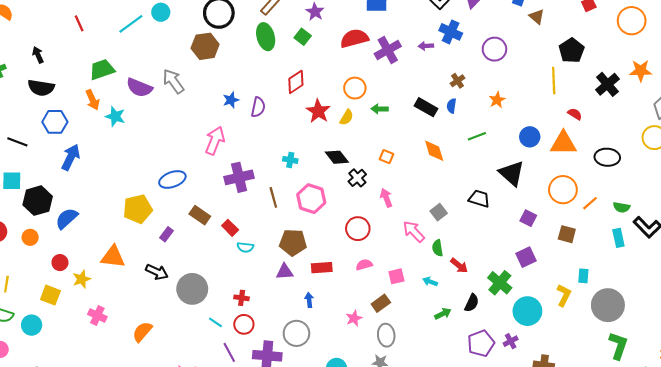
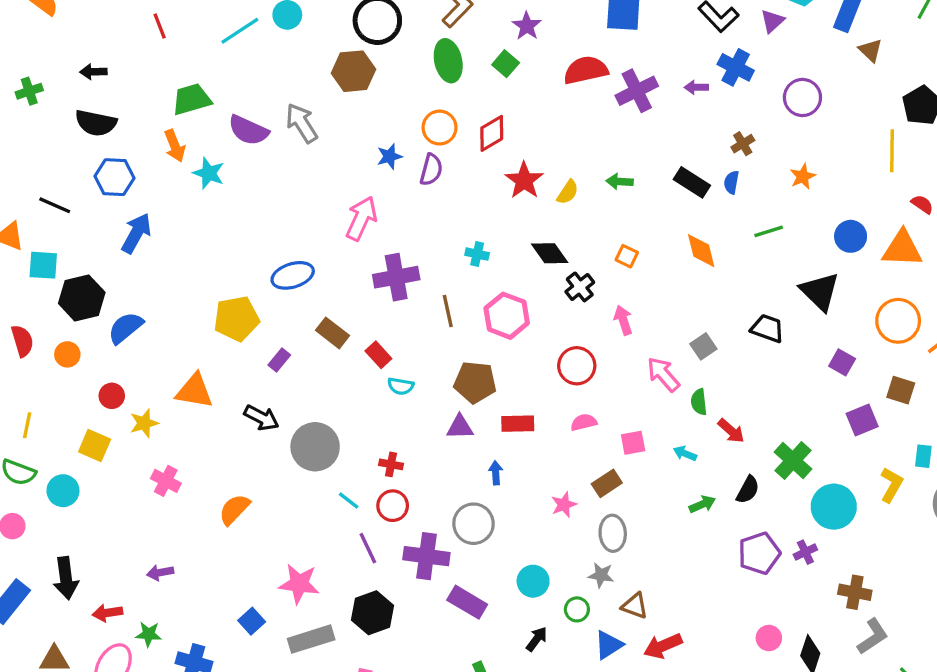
black arrow: (38, 55) -> (93, 72), turned -70
orange circle: (355, 88) -> (440, 128), moved
purple square: (526, 257) -> (862, 420), moved

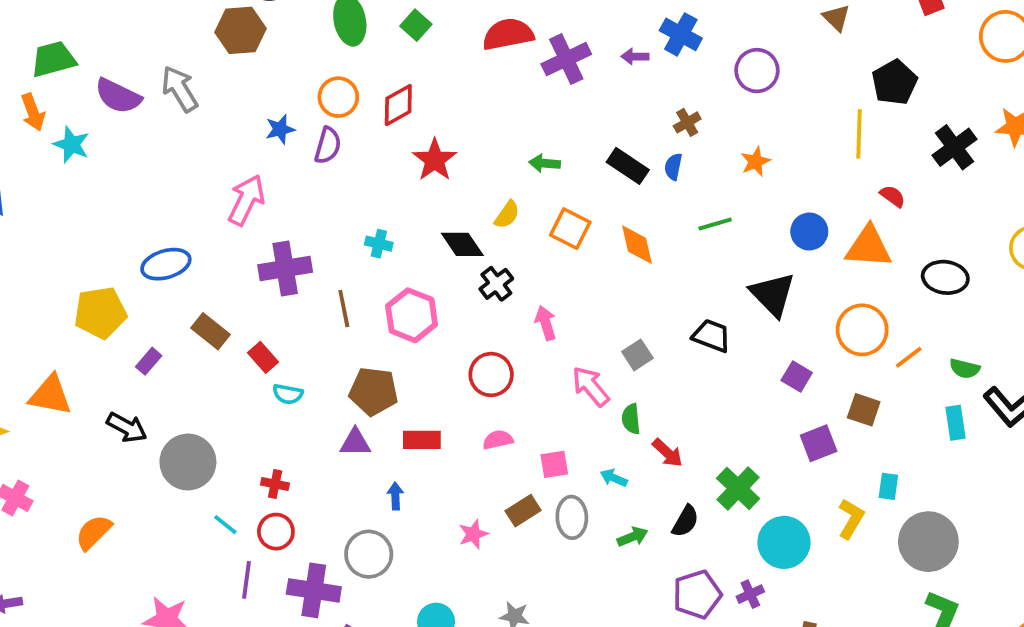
yellow semicircle: (568, 192) -> (507, 215), moved
orange square: (627, 256) -> (570, 229), moved, size x1.5
gray ellipse: (613, 533) -> (572, 517), moved
purple line: (368, 548) -> (246, 580), turned 32

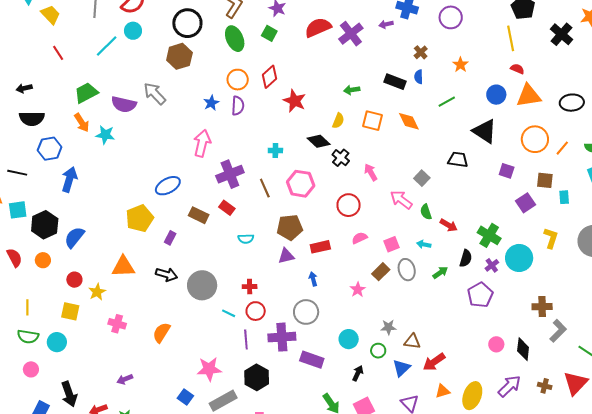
red semicircle: (893, 196) -> (517, 69), moved
red rectangle: (263, 357) -> (227, 208), moved
cyan rectangle: (888, 486) -> (564, 197), moved
purple cross: (750, 594) -> (492, 265), moved

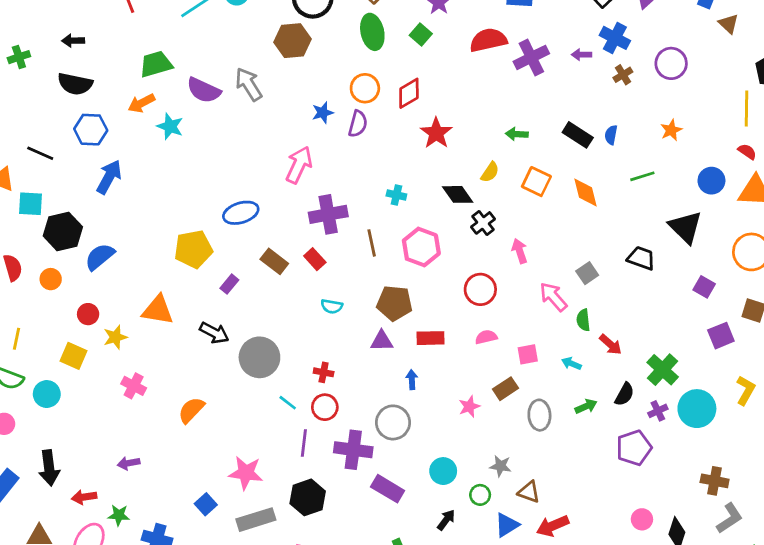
brown cross: (421, 52) -> (623, 75), moved
orange arrow: (82, 123) -> (141, 103), turned 84
gray ellipse: (407, 270) -> (539, 415), moved

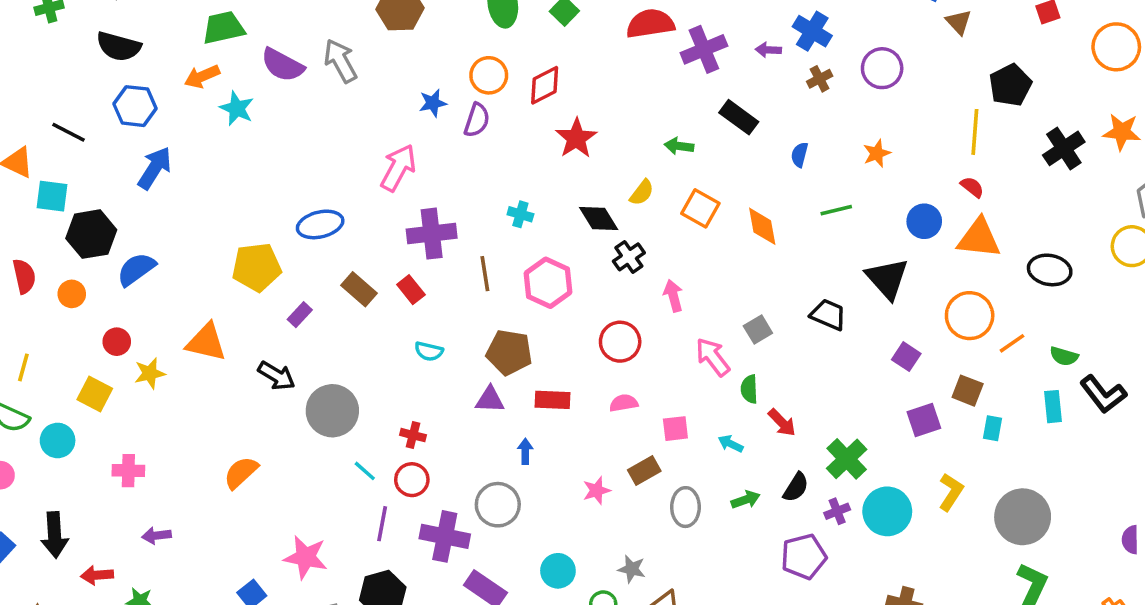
black rectangle: (578, 135) -> (739, 117), moved
pink cross: (134, 386) -> (128, 471), moved, turned -30

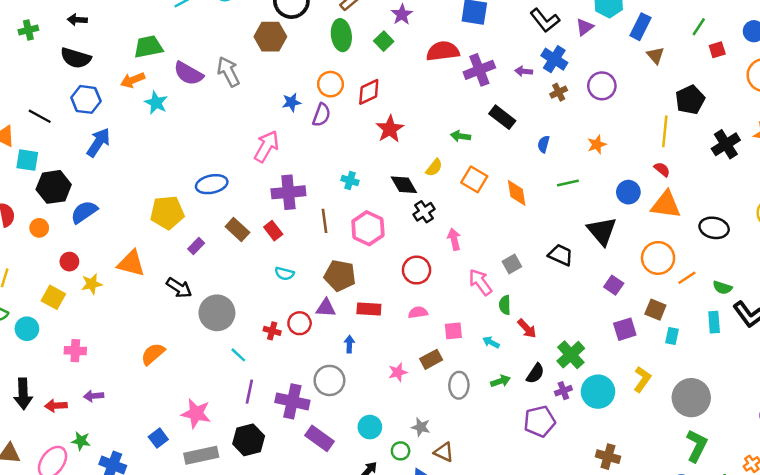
red circle: (412, 480) -> (300, 323), moved
red arrow: (97, 575) -> (56, 406), moved

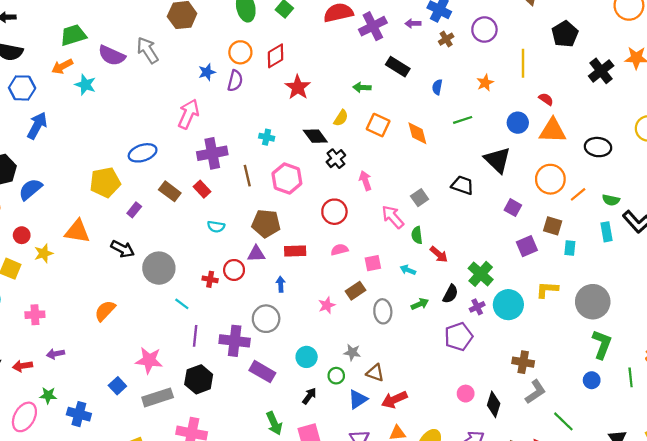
yellow line: (665, 131) -> (523, 63), moved
yellow L-shape: (642, 379) -> (547, 290), turned -115

